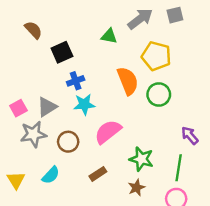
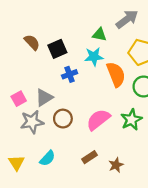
brown semicircle: (33, 30) -> (32, 42), moved
cyan star: (84, 104) -> (94, 57), moved
brown circle: (68, 142) -> (63, 119), moved
green star: (141, 159) -> (131, 120), moved, turned 30
brown star: (136, 188) -> (116, 165), moved

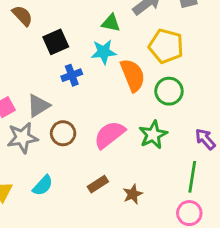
brown semicircle: (32, 42) -> (22, 16), moved

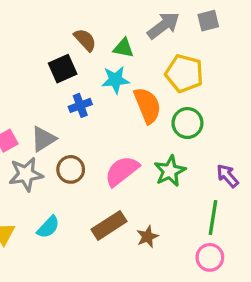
brown semicircle: (22, 16) -> (85, 40), moved
brown rectangle: (98, 184) -> (109, 225), size x1.5

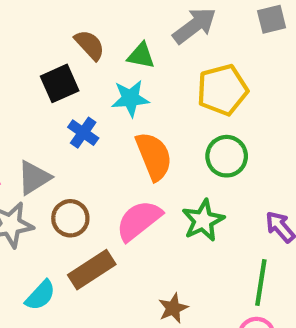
gray square: (208, 21) -> (272, 19), moved
yellow pentagon: (184, 73) -> (222, 90), turned -30
blue cross: (80, 105) -> (83, 133), turned -35
orange semicircle: (147, 105) -> (154, 156), moved
brown rectangle: (109, 225) -> (92, 270), moved

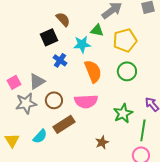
green triangle: (141, 56) -> (97, 30), moved
pink semicircle: (139, 220) -> (86, 101), turned -145
green star: (203, 220) -> (123, 113), moved

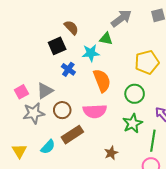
yellow pentagon: (125, 40) -> (147, 62), moved
green circle: (127, 71) -> (135, 94), moved

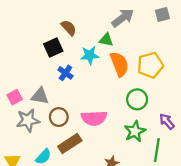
orange semicircle: (102, 81) -> (119, 64), moved
gray triangle: (45, 91) -> (40, 96), turned 42

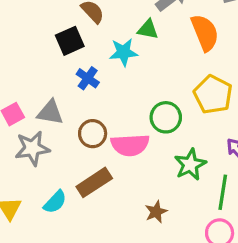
orange semicircle: (119, 64) -> (205, 33), moved
yellow pentagon: (150, 65) -> (213, 95), moved, turned -30
green circle: (137, 99) -> (166, 117), moved
brown circle: (59, 117) -> (93, 134), moved

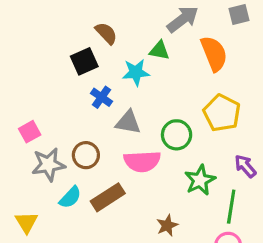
gray triangle: (50, 112) -> (128, 122), moved
brown circle: (93, 134) -> (86, 155), moved
cyan semicircle: (55, 202) -> (70, 197), moved

